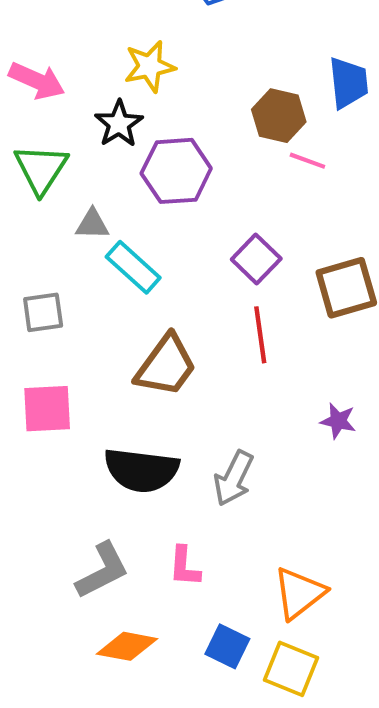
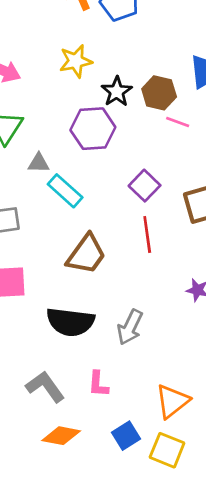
black star: (119, 124) -> (117, 92), moved
gray L-shape: (102, 571) -> (45, 387), turned -99
blue square: (227, 646) -> (126, 436), turned 32

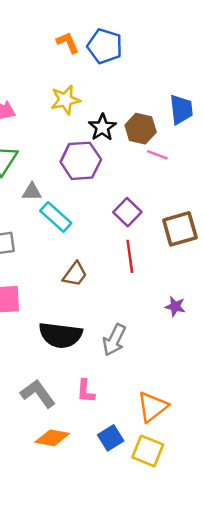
brown trapezoid: (86, 254) -> (75, 274), size x0.7

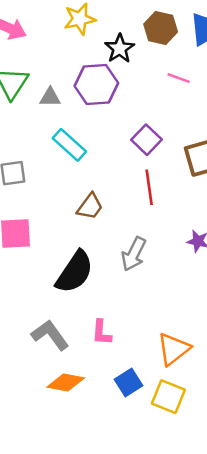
brown hexagon: (141, 129) -> (161, 28), moved
gray triangle: (32, 192) -> (50, 97), moved
black semicircle: (61, 335) -> (75, 272), turned -63
gray arrow: (114, 340) -> (134, 254), moved

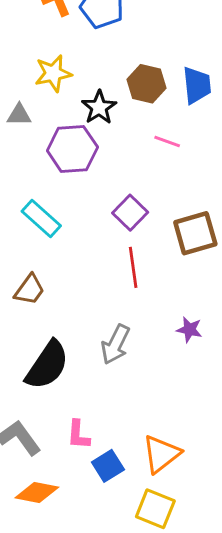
gray triangle: (50, 97) -> (19, 115), moved
brown trapezoid: (90, 207) -> (29, 290), moved
blue square: (129, 383) -> (108, 466), moved

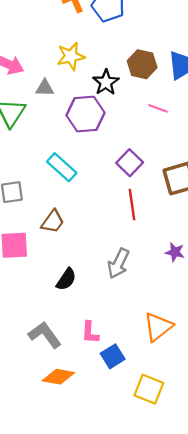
black semicircle: (47, 365) -> (66, 279), size x0.6
orange triangle: (161, 454) -> (158, 327), moved

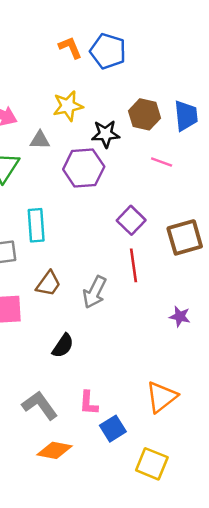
black star: (106, 82) -> (106, 134), turned 30
cyan rectangle: (62, 167) -> (36, 225), moved, turned 44
gray arrow: (118, 263) -> (95, 292), moved

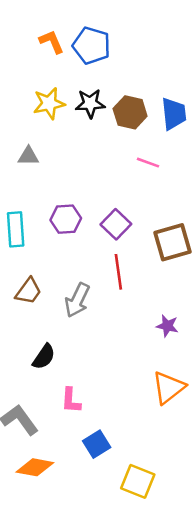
black star: (106, 134) -> (90, 103), moved
gray triangle: (40, 140) -> (28, 156), moved
purple hexagon: (84, 168) -> (66, 219), moved, size x0.7
orange triangle: (162, 397) -> (169, 388), moved
pink L-shape: (89, 403) -> (71, 400), moved

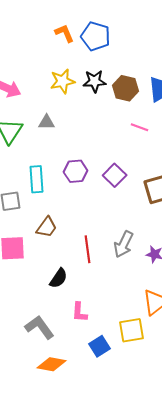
red line: (118, 272) -> (88, 249), moved
gray arrow: (77, 300) -> (124, 244), moved
yellow square: (138, 481) -> (132, 330), moved, turned -32

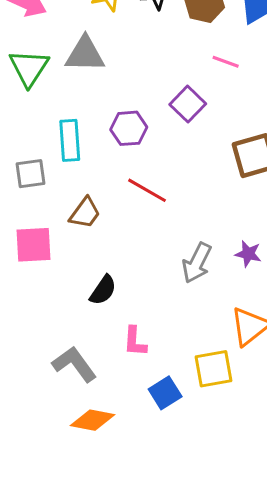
gray triangle: (47, 122) -> (85, 54), size x1.6
purple square: (115, 175) -> (188, 104), moved
gray arrow: (124, 244) -> (197, 263), moved
red line: (88, 249) -> (147, 190), moved, turned -52

